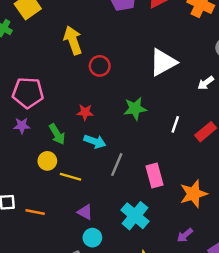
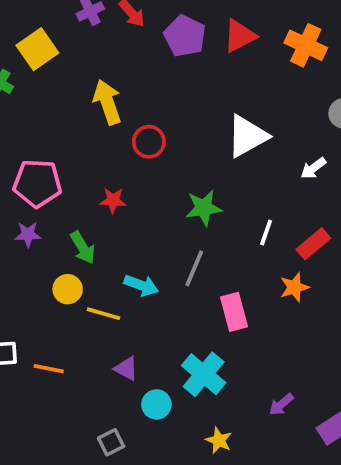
red star: (85, 112) -> (113, 200), moved
cyan arrow: (95, 141) -> (141, 285), moved
gray line: (117, 165) -> (194, 268), moved
orange star: (193, 194) -> (294, 287), moved, size x0.7
cyan circle: (92, 238) -> (156, 404), moved

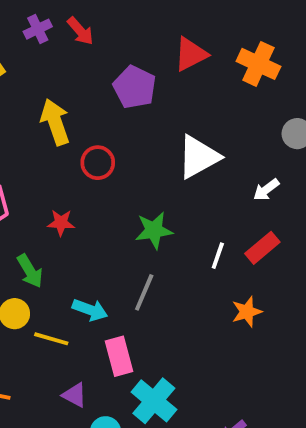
purple pentagon: (185, 36) -> (135, 87), moved
red rectangle: (313, 244) -> (262, 248), moved
pink rectangle: (234, 312) -> (119, 356), moved

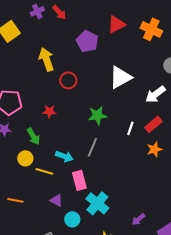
white arrow: (266, 190) -> (155, 94), size x1.5
orange star: (247, 312) -> (154, 149), moved

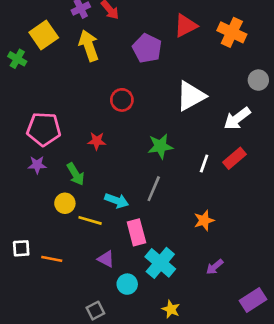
yellow arrow: (46, 59) -> (89, 46), moved
orange star: (154, 149) -> (204, 220), moved
purple arrow: (138, 219) -> (215, 267), moved

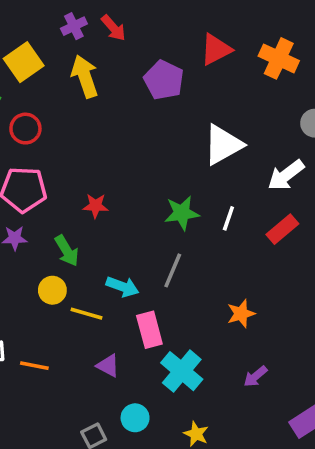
red circle: (122, 100) -> (25, 129), moved
white line: (204, 164) -> (228, 218), moved
cyan circle: (127, 284) -> (135, 418), moved

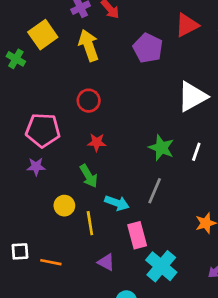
red circle: (25, 129) -> (89, 101), moved
green star: (182, 213) -> (161, 148), turned 30
green arrow: (67, 251) -> (89, 176), moved
yellow line: (87, 314) -> (90, 223), turned 65

